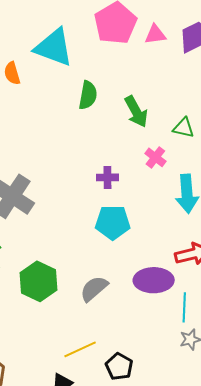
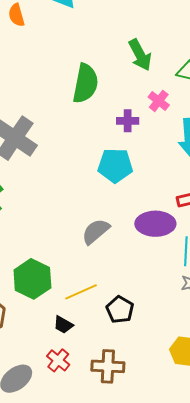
green semicircle: (88, 95) -> (85, 83), moved, size x1.4
purple cross: (107, 177) -> (128, 121), moved
green hexagon: (38, 281) -> (32, 279), moved

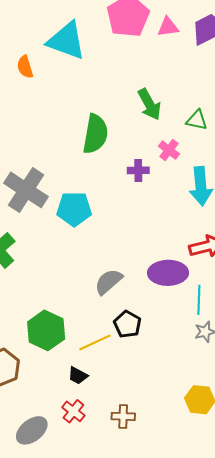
cyan pentagon: (115, 165) -> (74, 209), moved
black pentagon: (120, 310) -> (127, 324), moved
brown cross: (108, 366) -> (123, 416), size x0.7

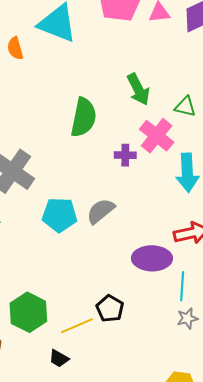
pink cross: (169, 150) -> (157, 136), size x1.6
cyan pentagon: (74, 209) -> (60, 215), moved
gray semicircle: (108, 282) -> (101, 211), moved

